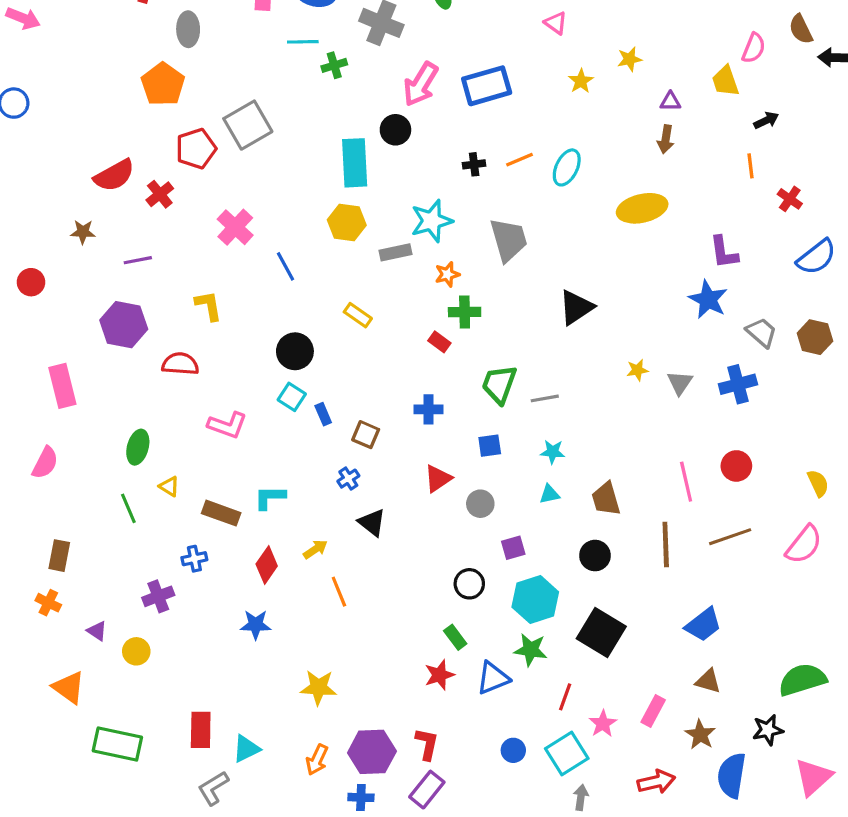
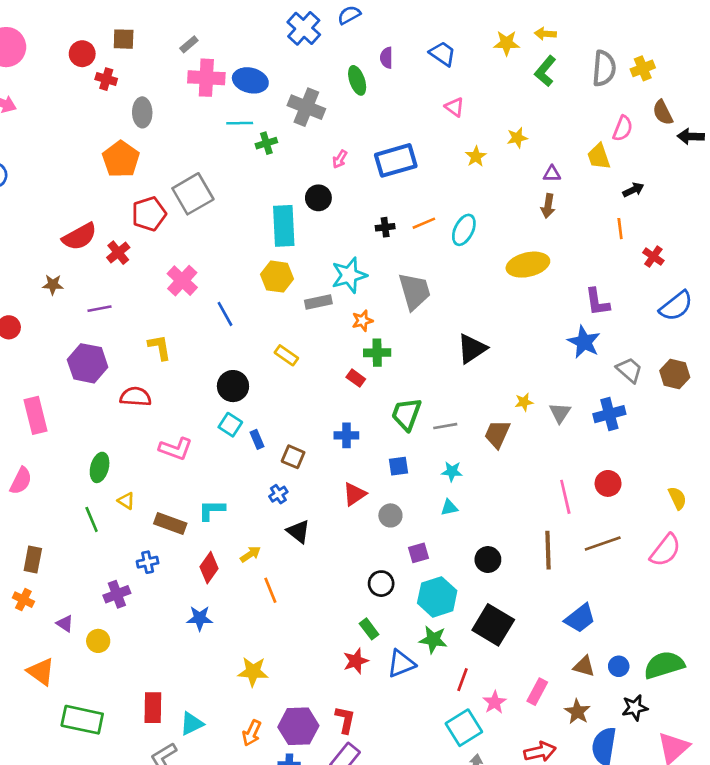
pink arrow: (421, 84) -> (340, 159), size x0.5
brown trapezoid: (606, 499) -> (497, 434), moved, turned 40
blue circle: (513, 750) -> (619, 666), moved

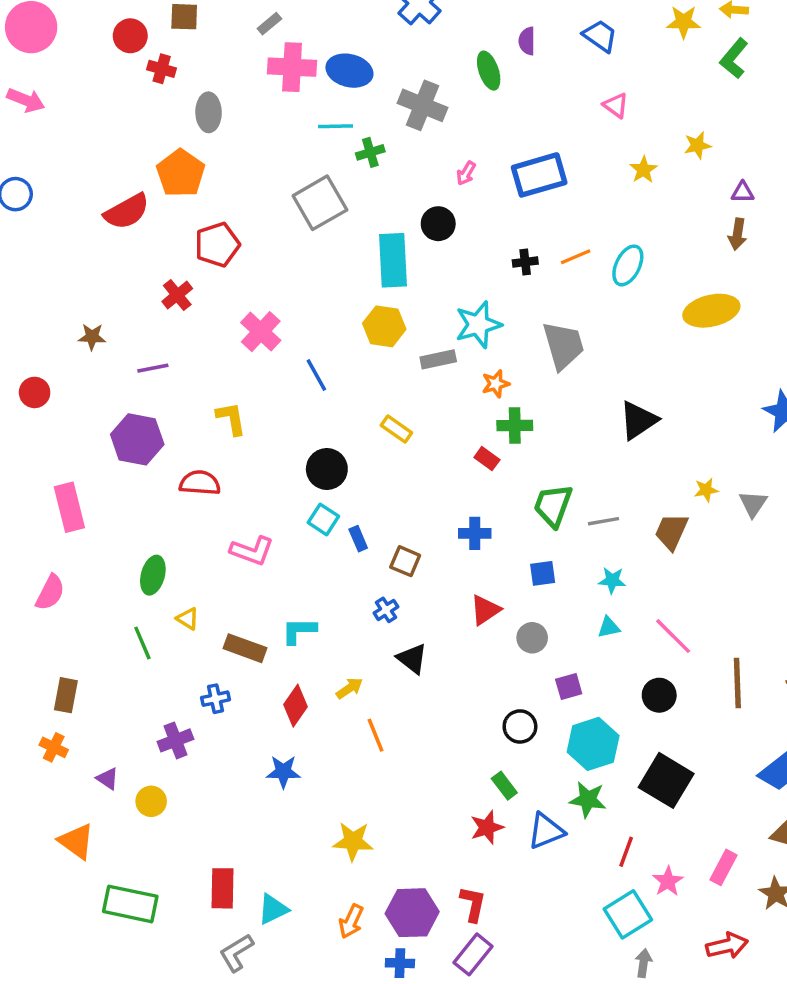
gray square: (193, 194) -> (320, 203), moved
red semicircle: (80, 237) -> (127, 212), moved
pink line: (565, 497) -> (673, 636), moved, turned -32

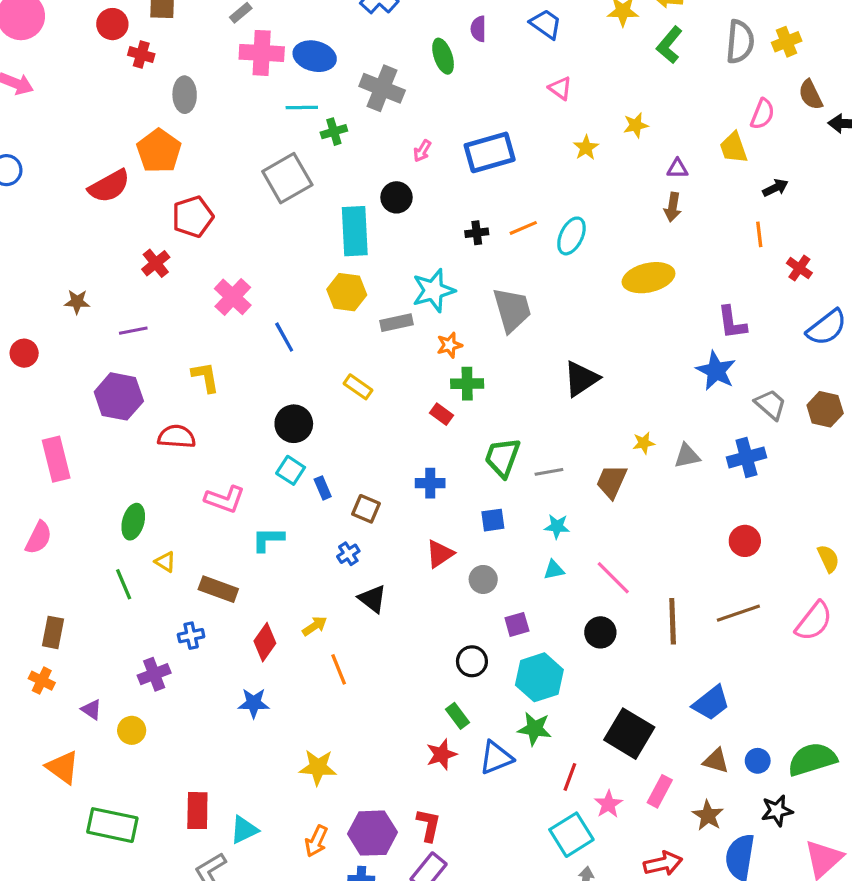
gray triangle: (753, 504) -> (687, 456), turned 44
cyan L-shape: (299, 631) -> (268, 539), moved
black square: (666, 780) -> (629, 734), moved

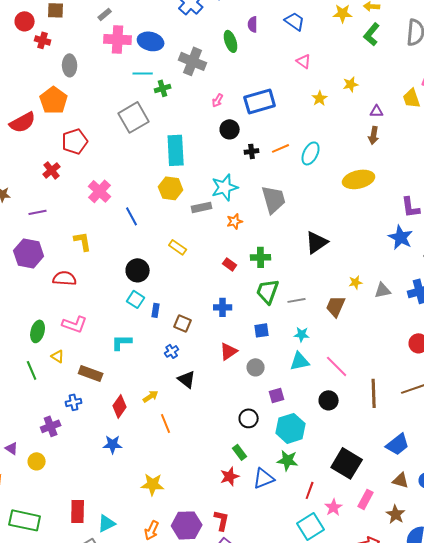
black circle: (396, 197) -> (230, 129), moved
green cross: (467, 384) -> (261, 257), moved
blue rectangle: (323, 488) -> (156, 310), turned 32
pink L-shape: (225, 499) -> (75, 324), moved
cyan triangle: (554, 570) -> (300, 361), size x1.5

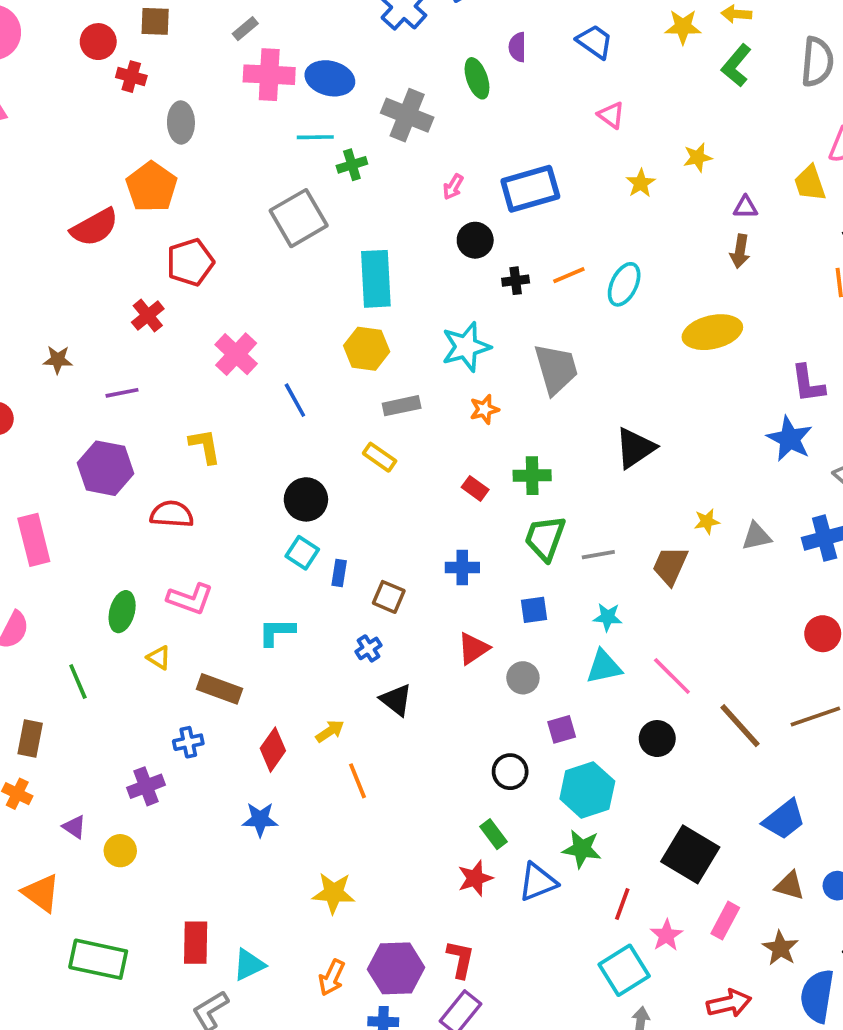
gray rectangle: (202, 207) -> (402, 406), moved
green line: (32, 370) -> (78, 682), moved
brown line: (374, 393) -> (740, 726), turned -40

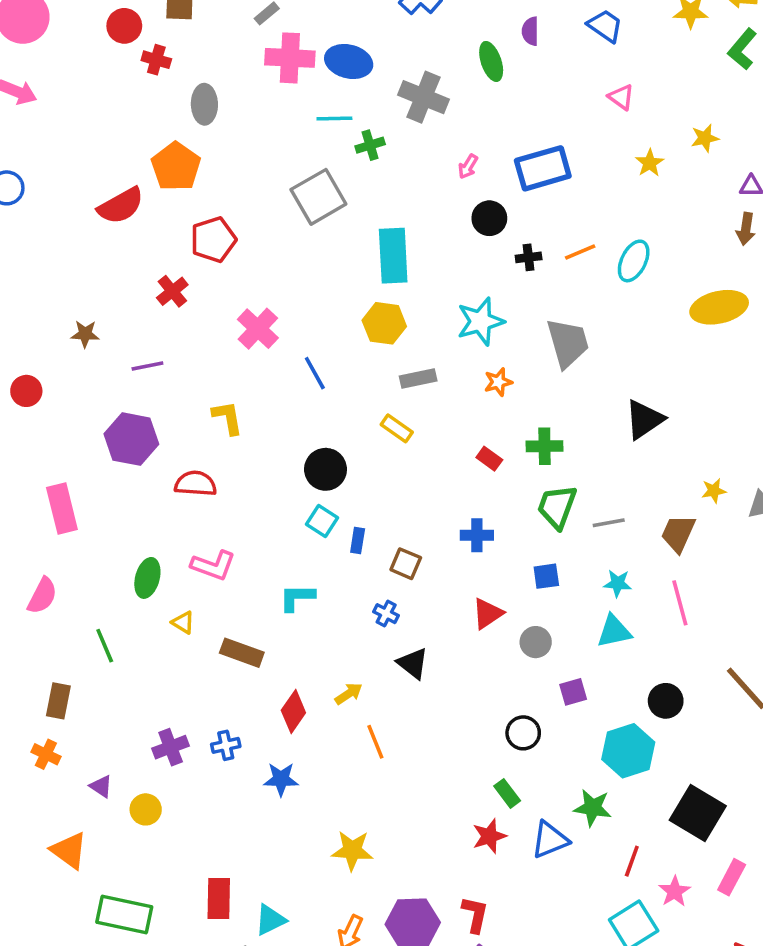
blue cross: (369, 648) -> (386, 614), turned -30
pink line: (672, 676) -> (680, 603), moved, turned 30
blue cross: (188, 742) -> (226, 745), moved
cyan hexagon: (587, 790) -> (628, 751), moved

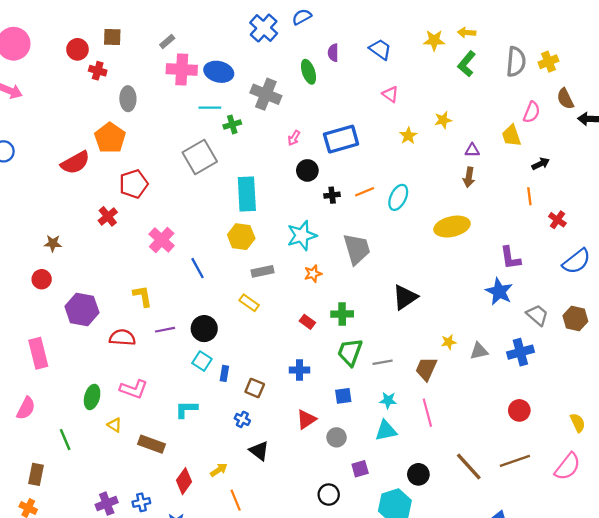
purple line: (147, 366) -> (165, 330), moved
red circle: (26, 391) -> (42, 279), moved

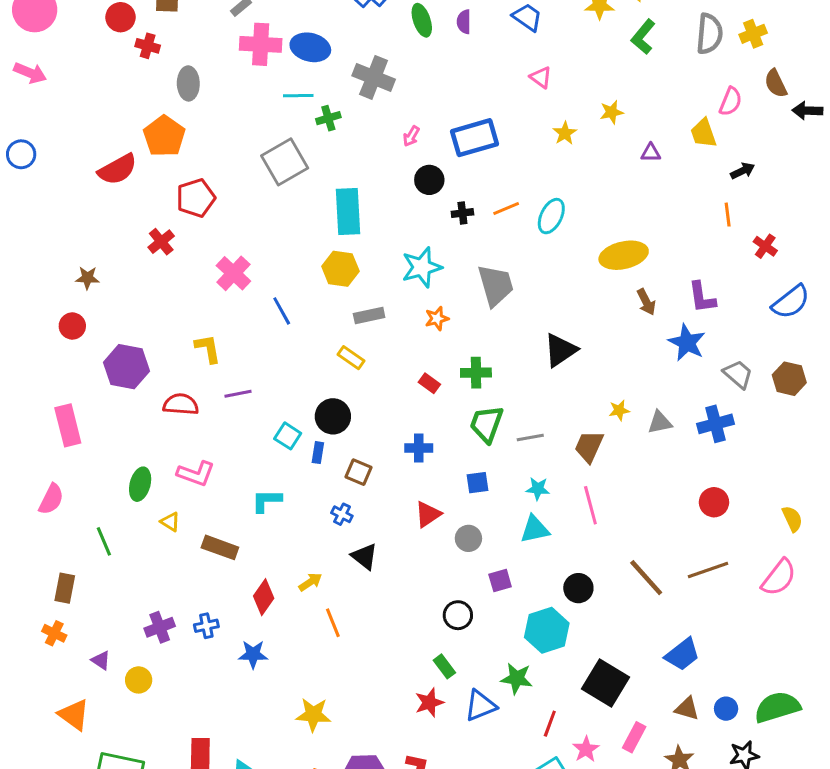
green ellipse: (308, 72) -> (422, 20), moved
brown arrow: (469, 177) -> (646, 302), moved, turned -36
black circle: (204, 329) -> (333, 416), moved

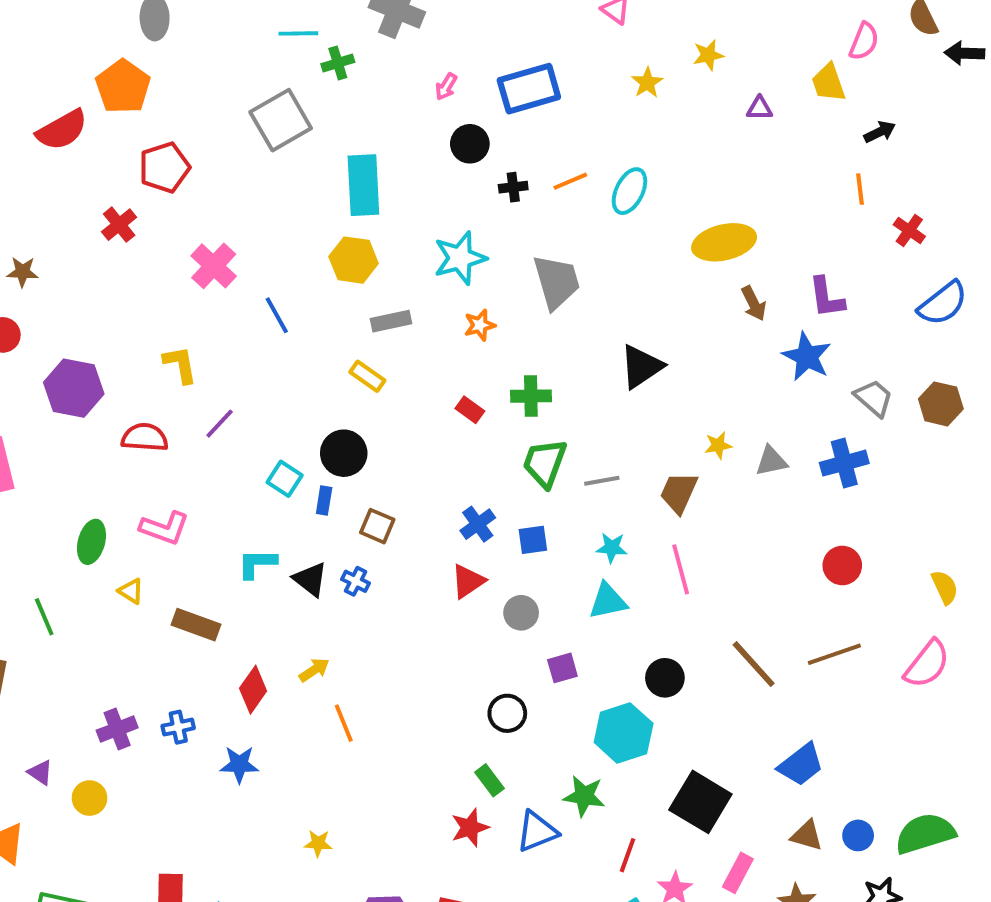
purple line: (238, 394) -> (220, 424), turned -36
blue cross: (419, 448) -> (478, 524), moved, turned -36
black triangle: (365, 556) -> (310, 579), moved
yellow star: (313, 715) -> (318, 843), size x0.6

